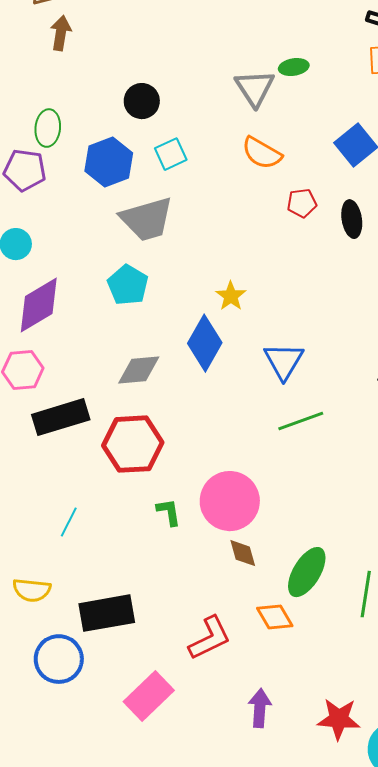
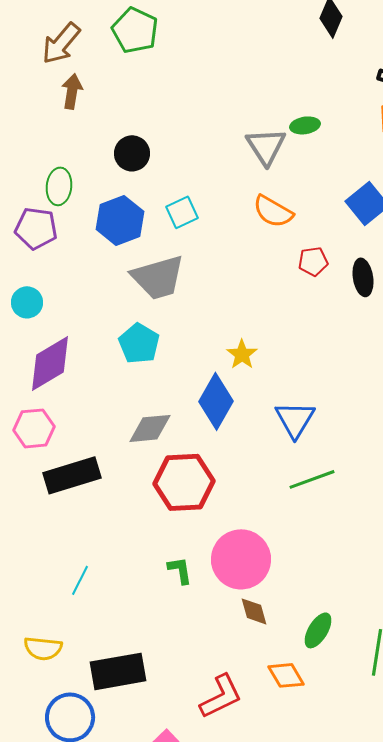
black circle: (142, 101) -> (132, 153), moved
red hexagon: (133, 444) -> (184, 482), moved
green ellipse: (307, 572) -> (318, 630), size x0.7

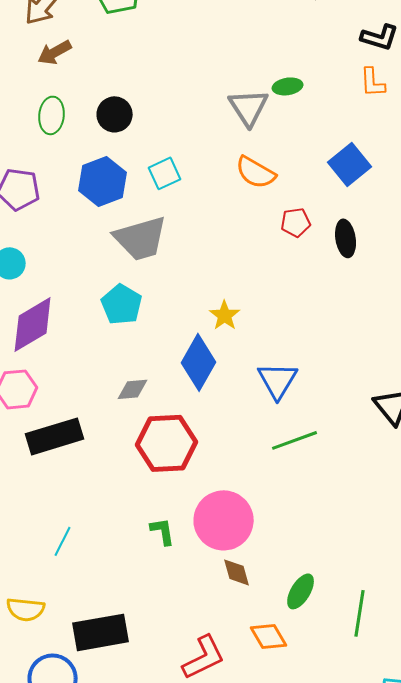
brown arrow: (72, 91) -> (55, 52), turned -128
green ellipse: (59, 186) -> (52, 115), moved
gray diamond: (150, 428) -> (133, 389), size x0.7

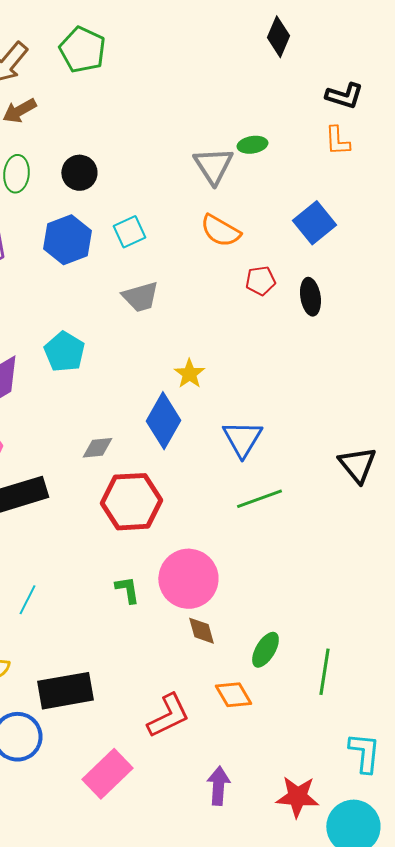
gray trapezoid: (141, 238) -> (140, 297), moved, size x0.7
cyan pentagon: (122, 304) -> (64, 352), moved

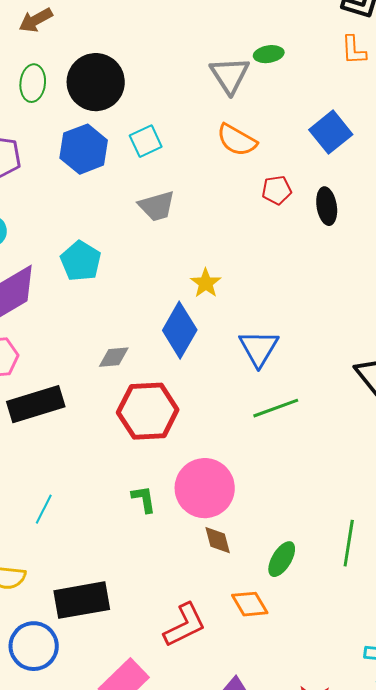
black circle: (79, 173) -> (96, 82), size x1.6
green line: (324, 672) -> (349, 543), moved

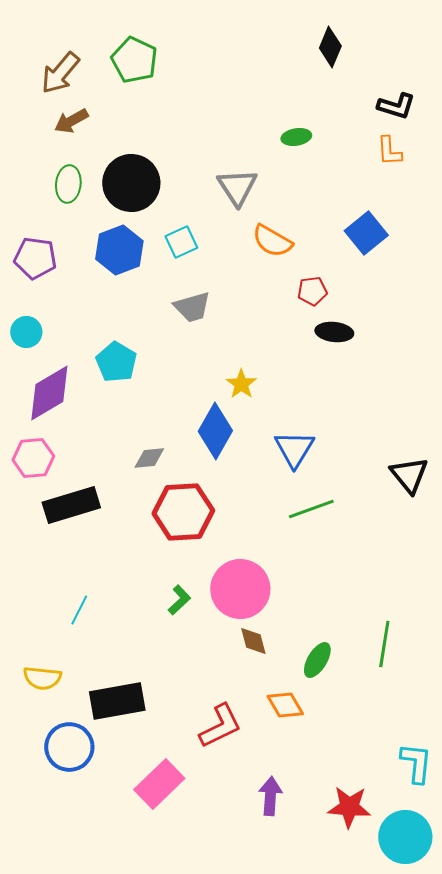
green ellipse: (269, 54) -> (296, 137), moved
gray triangle: (230, 75) -> (237, 187), moved
black ellipse: (327, 206) -> (334, 332), moved, turned -75
green L-shape: (144, 499) -> (179, 600), turned 56

